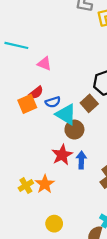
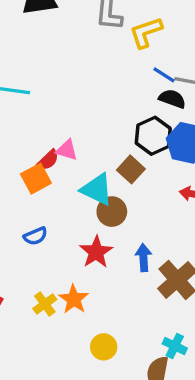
pink triangle: (44, 64) -> (67, 150), moved
blue semicircle: (53, 102) -> (35, 236), moved
blue arrow: (81, 160) -> (144, 258), moved
yellow circle: (54, 224) -> (104, 347), moved

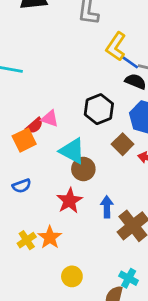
yellow L-shape: (146, 32) -> (116, 47), moved, turned -40
black hexagon: (153, 136) -> (99, 109), moved
brown square: (131, 169) -> (123, 144), moved

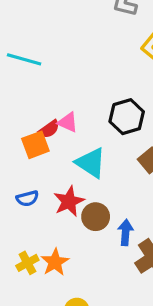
brown circle: (83, 169) -> (96, 217), moved
red star: (69, 201) -> (69, 201), moved

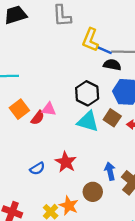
orange square: (35, 145) -> (19, 109), moved
cyan triangle: (91, 163) -> (88, 121), moved
brown circle: (96, 217) -> (93, 192), moved

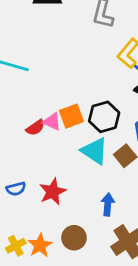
orange square: (19, 109) -> (71, 116), moved
blue arrow: (110, 171) -> (108, 204), moved

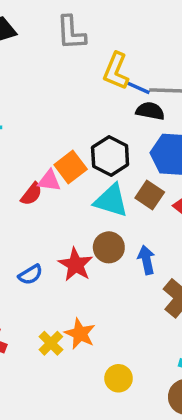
brown circle: (74, 238) -> (109, 247), moved

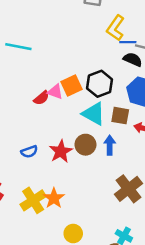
blue line: (138, 88) -> (128, 42), turned -35
brown square: (150, 195) -> (120, 116), turned -36
blue arrow: (146, 260) -> (110, 145), moved
yellow cross: (51, 343) -> (33, 200), size x1.5

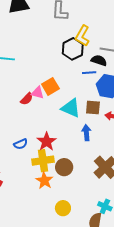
blue line: (128, 42) -> (89, 73), moved
black hexagon: (99, 84) -> (73, 49), moved
brown circle: (85, 145) -> (64, 167), moved
yellow cross: (33, 200) -> (43, 161), moved, turned 30

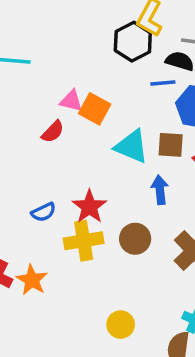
orange square: (50, 86) -> (95, 109), turned -30
pink triangle: (38, 93) -> (71, 101), moved
brown circle: (64, 167) -> (135, 239), moved
orange star: (44, 181) -> (32, 280), moved

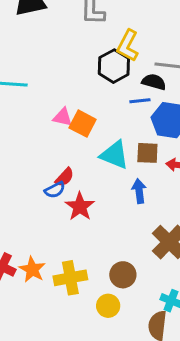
red semicircle: (53, 132) -> (65, 177), moved
blue semicircle: (43, 212) -> (55, 190), moved
brown circle: (135, 239) -> (123, 275), moved
yellow cross: (84, 241) -> (70, 278), moved

